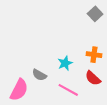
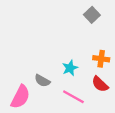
gray square: (95, 14) -> (92, 15), moved

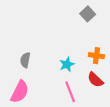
gray semicircle: (42, 81) -> (25, 60), moved, turned 72
pink line: (73, 97) -> (70, 92), turned 40

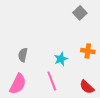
red semicircle: (95, 80) -> (87, 87), moved
pink line: (70, 92) -> (52, 81), moved

